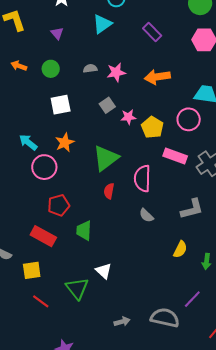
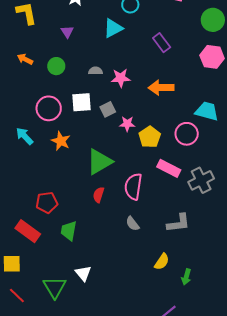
white square: (61, 105) -> (81, 102), moved
orange star: (65, 142) -> (61, 141), turned -30
pink circle: (44, 167) -> (49, 108), moved

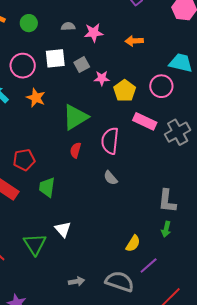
orange arrow: (161, 88) -> (134, 41), size x0.7
gray L-shape: (179, 223) -> (167, 201), moved, turned 105
yellow semicircle: (162, 262) -> (133, 243), moved

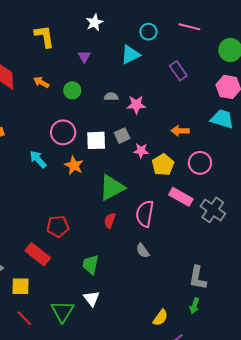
orange arrow: (134, 41) -> (180, 131), moved
white square: (55, 58) -> (96, 140), moved
cyan trapezoid: (181, 63) -> (222, 119), moved
gray cross: (178, 132) -> (213, 210), turned -30
green trapezoid: (47, 187) -> (91, 264), moved

